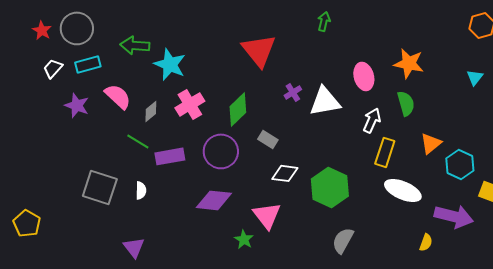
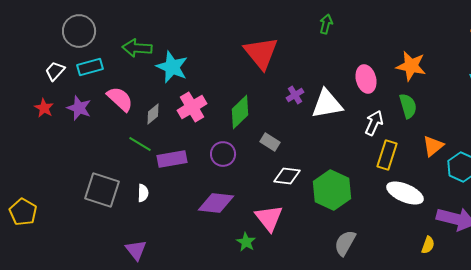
red star: (42, 30) -> (44, 108), moved
purple circle: (221, 151) -> (223, 154), size x0.7
yellow pentagon: (27, 223) -> (23, 212), moved

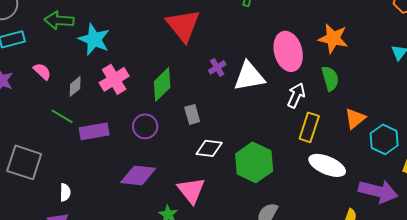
pink ellipse: (366, 79) -> (288, 51), size x1.4
pink semicircle: (120, 99) -> (42, 71), size x0.7
gray rectangle: (270, 142) -> (192, 114), turned 42
white semicircle: (143, 193) -> (65, 192), moved

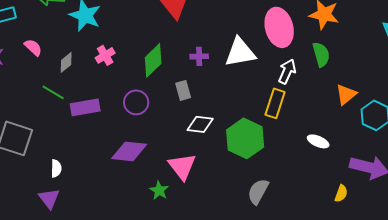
purple cross: (217, 67) -> (199, 56), moved, turned 30
pink cross: (114, 79) -> (105, 55), size x0.7
yellow rectangle: (309, 127) -> (275, 103), moved
white ellipse: (327, 165) -> (318, 141), size x0.6

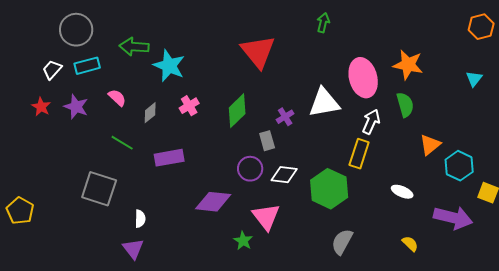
purple cross: (199, 56) -> (285, 117), moved, turned -30
green line: (53, 92) -> (122, 143), moved
purple circle: (136, 102) -> (250, 169), moved
yellow semicircle: (341, 193) -> (410, 244), moved, turned -66

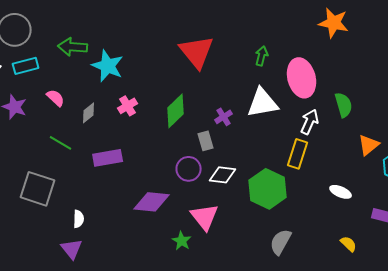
green arrow: (323, 23) -> (262, 56), moved
orange star: (408, 65) -> (334, 23), moved

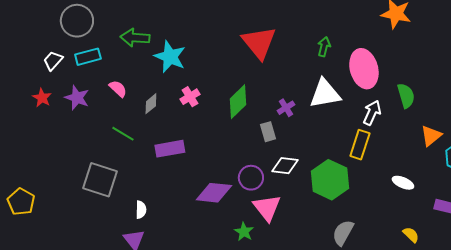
purple circle: (189, 169) -> (251, 178), moved

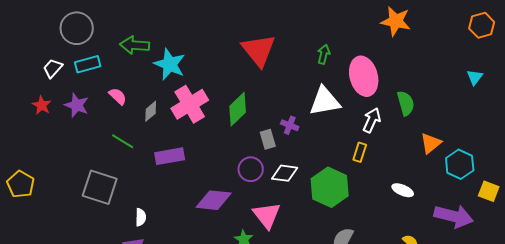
pink cross: (190, 97) -> (190, 104), size x1.8
purple cross: (286, 108) -> (290, 125), moved, turned -36
yellow rectangle: (360, 145) -> (360, 152), size x0.7
purple circle: (251, 178) -> (251, 169), moved
yellow pentagon: (21, 202) -> (21, 184), moved

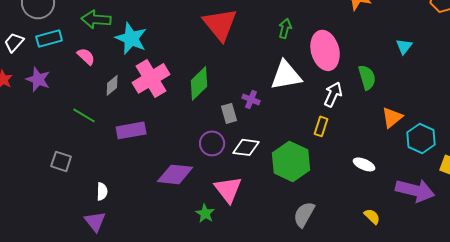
cyan triangle: (475, 77) -> (404, 46), moved
pink semicircle: (118, 96) -> (86, 56), moved
gray square: (100, 187) -> (61, 161), size x0.6

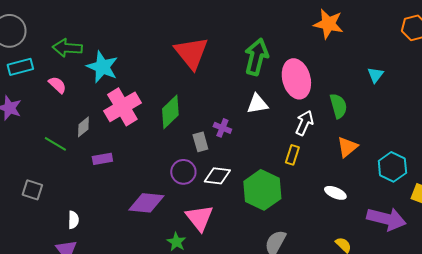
green arrow: (285, 28) -> (256, 57), size x1.8
white triangle: (286, 75) -> (257, 104), size x0.7
gray diamond: (112, 85) -> (83, 127), moved
orange triangle: (392, 117) -> (347, 147), moved
purple rectangle: (131, 130) -> (102, 159), size x0.7

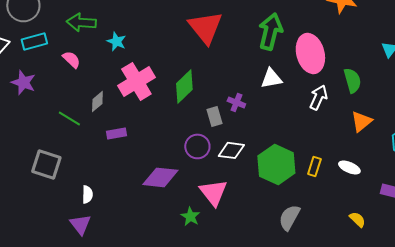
cyan star: (102, 67) -> (116, 41), size x0.6
yellow rectangle: (292, 155) -> (314, 166), moved
gray square: (32, 190) -> (46, 164), size x1.4

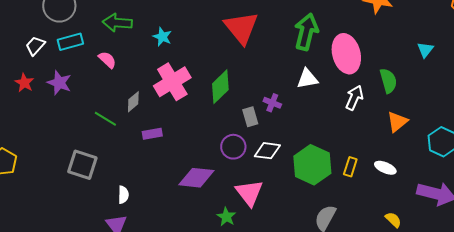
cyan star: (116, 41) -> (162, 37), moved

